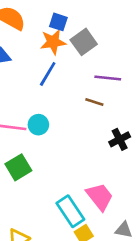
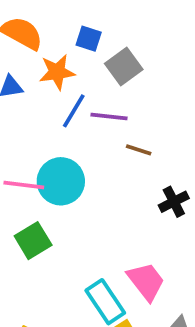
orange star: (53, 42) -> (57, 72), moved
purple line: (108, 78) -> (109, 116), moved
cyan circle: (38, 125) -> (61, 181), size x1.6

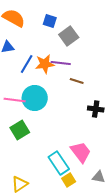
orange star: (57, 72) -> (45, 64), moved
blue line: (74, 111) -> (27, 64), moved
black cross: (174, 202) -> (96, 109), turned 35

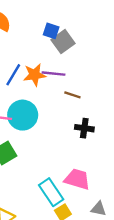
blue square: (50, 21) -> (51, 31), moved
black cross: (96, 109) -> (84, 128), moved
pink trapezoid: (81, 152) -> (77, 179), turned -35

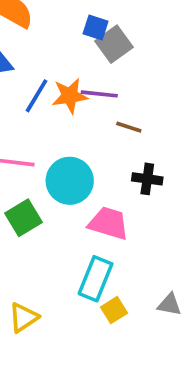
cyan circle: (23, 115) -> (70, 181), moved
pink trapezoid: (77, 179) -> (108, 223), moved
cyan rectangle: (51, 192) -> (96, 279), turned 56

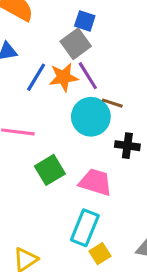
gray square: (114, 44) -> (76, 44), moved
purple line: (99, 94) -> (88, 76), turned 52
cyan circle: (70, 181) -> (91, 117), moved
green square: (24, 218) -> (50, 170), moved

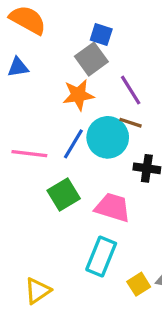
purple line: (88, 76) -> (131, 90), moved
blue line: (36, 77) -> (73, 144), moved
yellow square: (100, 254) -> (139, 284), moved

